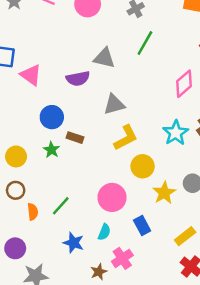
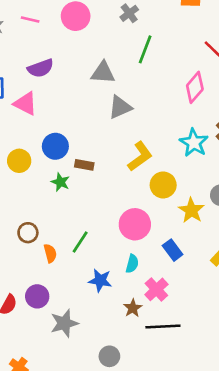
purple semicircle: (78, 78) -> (41, 68), moved
gray triangle: (114, 104) -> (120, 107), moved
yellow circle: (16, 156) -> (19, 161), moved

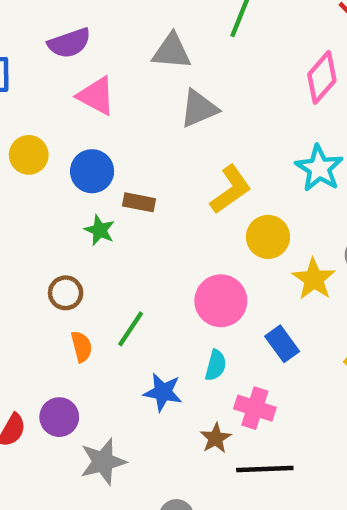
pink triangle: (25, 104) -> (96, 96), moved
yellow circle: (19, 161) -> (29, 155), moved
brown circle: (28, 233) -> (66, 293), moved
pink cross: (156, 289) -> (255, 408), turned -30

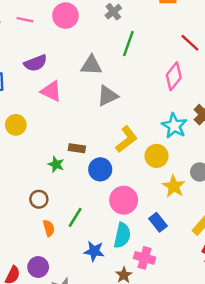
blue circle: (92, 171) -> (100, 169), moved
yellow circle: (268, 237) -> (156, 156), moved
cyan semicircle: (216, 365) -> (122, 235), size x1.5

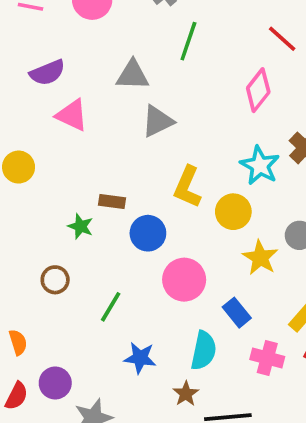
yellow L-shape: (126, 139) -> (187, 187), turned 152
orange semicircle: (49, 228) -> (18, 342), moved
cyan semicircle: (122, 235) -> (204, 351), moved
pink cross: (145, 258) -> (267, 358), moved

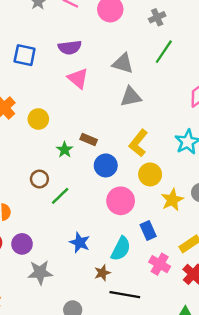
yellow circle: (19, 167) -> (38, 119), moved
yellow circle: (233, 212) -> (150, 174), moved
green line: (111, 307) -> (60, 196), moved

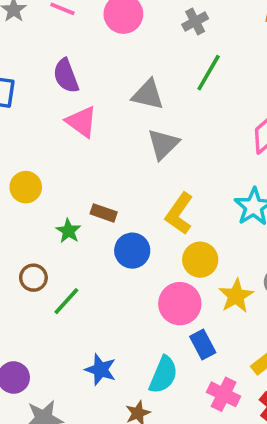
purple semicircle: (70, 47) -> (66, 76), turned 80
gray triangle: (131, 97) -> (163, 144), turned -30
pink circle: (121, 201) -> (180, 304), moved

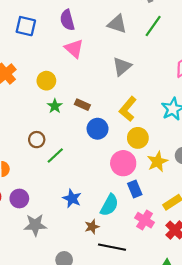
gray triangle: (148, 95) -> (117, 24), moved
yellow circle: (26, 187) -> (46, 81), moved
green star: (68, 231) -> (55, 106), moved

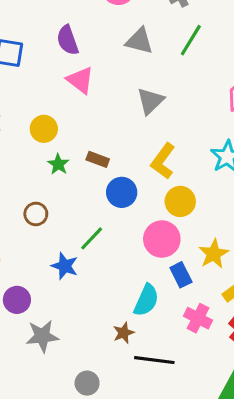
green line: (55, 155) -> (92, 238), moved
yellow star: (157, 162) -> (214, 254), moved
blue star: (72, 199) -> (65, 266), moved

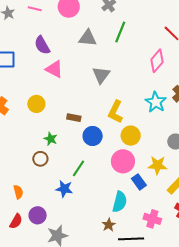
green star: (58, 164) -> (51, 139), moved
yellow star: (214, 254) -> (157, 165), turned -30
pink cross: (198, 318) -> (152, 219), moved

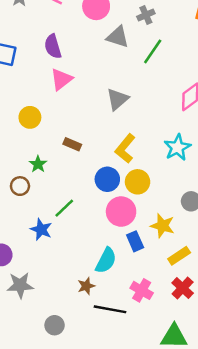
gray triangle: (88, 38) -> (118, 37), moved
pink triangle: (54, 69) -> (61, 79), turned 42
blue circle: (93, 136) -> (107, 179), moved

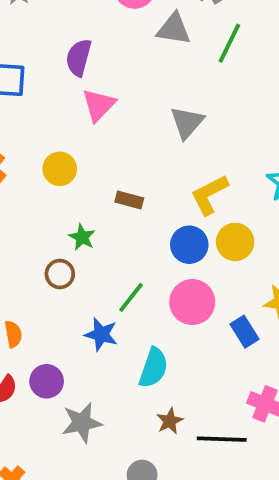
purple semicircle: (53, 46) -> (79, 58), turned 40
yellow L-shape: (125, 148) -> (209, 195), turned 32
pink circle: (121, 212) -> (192, 302), moved
cyan semicircle: (106, 261) -> (153, 368), moved
brown star: (86, 286) -> (170, 421), moved

